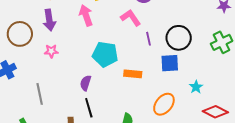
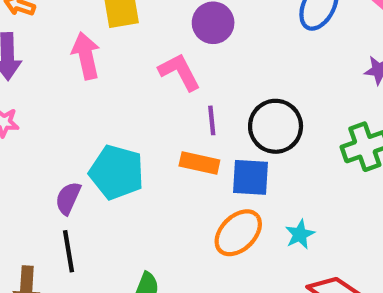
cyan pentagon: (105, 54) -> (117, 172), moved
orange rectangle: (133, 74) -> (199, 163), moved
orange ellipse: (164, 104) -> (238, 233), moved

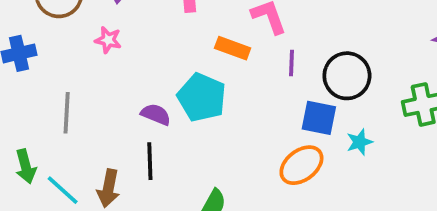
orange rectangle: (199, 163) -> (233, 48), moved
purple semicircle: (68, 198) -> (156, 114), turned 80
cyan star: (300, 234) -> (360, 142), moved

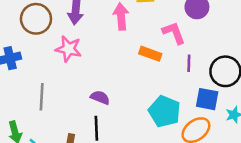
pink star: (108, 40) -> (69, 49), size x1.5
cyan pentagon: (202, 97) -> (165, 111), moved

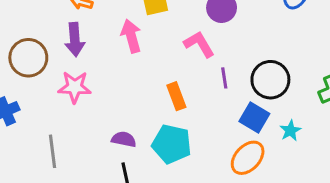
orange rectangle: (150, 54) -> (176, 96), moved, turned 60
blue square: (207, 99) -> (254, 117), turned 30
cyan pentagon: (165, 111) -> (172, 144), moved

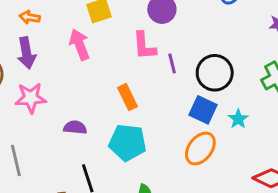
pink L-shape: (199, 44) -> (144, 46), turned -148
purple line: (224, 78) -> (172, 63), moved
purple semicircle: (124, 139) -> (75, 127), moved

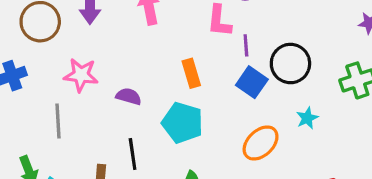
pink star: (31, 98) -> (81, 75), moved
blue square: (203, 110) -> (252, 82), moved

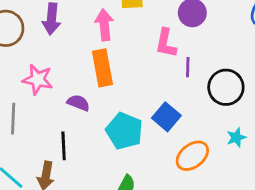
orange rectangle: (191, 73) -> (102, 68), moved, size x1.4
blue square: (252, 82) -> (166, 117), moved
black line: (133, 154) -> (64, 146), moved

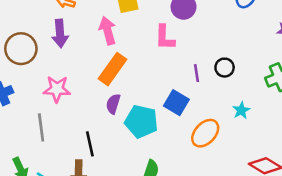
purple line: (188, 67) -> (196, 73), moved
orange rectangle: (102, 68) -> (112, 69), turned 56
black circle: (226, 87) -> (225, 68), size x0.6
purple semicircle: (78, 103) -> (113, 104), moved, turned -84

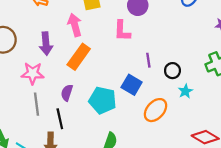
purple arrow: (60, 33) -> (46, 44), moved
black circle: (225, 68) -> (172, 71), moved
purple semicircle: (113, 104) -> (67, 93), moved
gray line: (41, 127) -> (37, 104), moved

